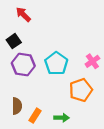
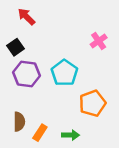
pink cross: (92, 61) -> (99, 41), moved

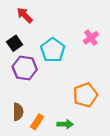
cyan pentagon: (64, 73) -> (53, 50), moved

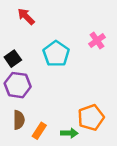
black square: (15, 43) -> (13, 59), moved
purple hexagon: (25, 68) -> (18, 85), moved
orange pentagon: (85, 95) -> (91, 117), moved

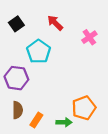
red arrow: (26, 16) -> (55, 23), moved
cyan pentagon: (56, 54) -> (39, 52), moved
black square: (13, 59) -> (16, 24), moved

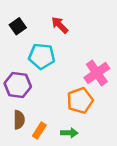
pink cross: (89, 37) -> (97, 73), moved, size x1.5
cyan pentagon: (39, 52) -> (42, 56), turned -30
orange pentagon: (84, 108) -> (80, 101), moved

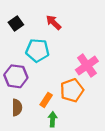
orange rectangle: (39, 131) -> (46, 100), moved
green arrow: (69, 133) -> (52, 119), moved, turned -88

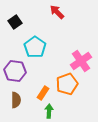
red arrow: (54, 22) -> (57, 12), moved
cyan pentagon: (37, 50) -> (35, 47), turned 30

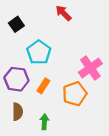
orange rectangle: (43, 93) -> (43, 86), moved
green arrow: (49, 111) -> (44, 122), moved

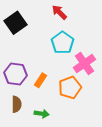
black square: (16, 24) -> (15, 23), size x1.5
cyan pentagon: (39, 52) -> (62, 43), moved
green arrow: (44, 122) -> (42, 114), turned 96

